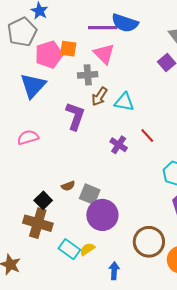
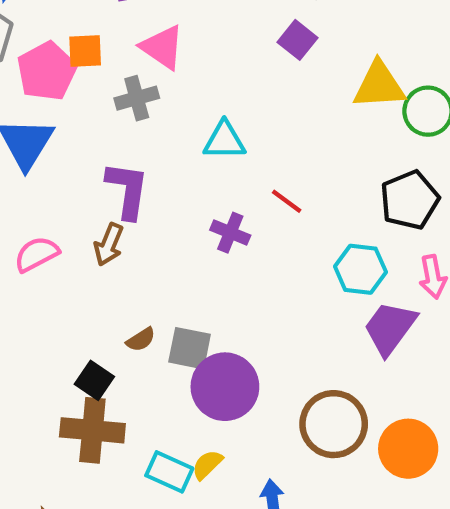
brown arrow: (99, 97) -> (109, 244), moved

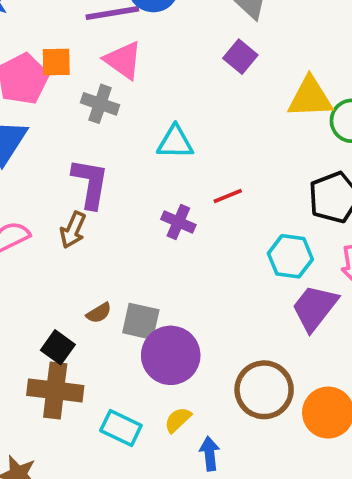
gray cross: (137, 98) -> (100, 104), turned 33
red line: (287, 201) -> (228, 196), turned -60
yellow semicircle: (207, 465) -> (178, 420), moved

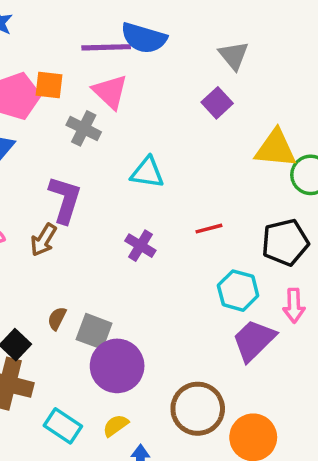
red line: (228, 196) -> (209, 229), moved
brown semicircle: (99, 313) -> (57, 318), turned 140

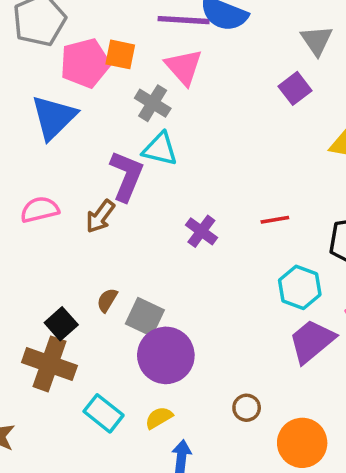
cyan triangle: (147, 173) -> (160, 149), moved
brown circle: (198, 409) -> (247, 408), size x0.5

